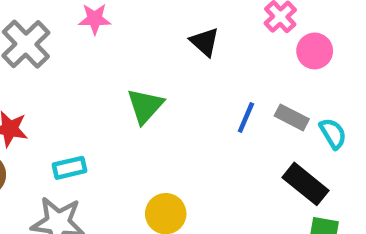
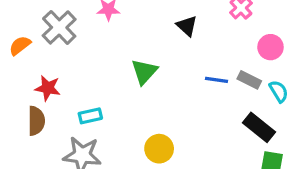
pink circle: (315, 51) -> (270, 47), moved
blue line: (246, 117) -> (216, 80), turned 75

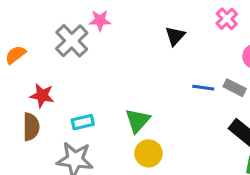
black triangle: (187, 26) -> (175, 36), turned 30
gray cross: (59, 27) -> (72, 41), moved
green triangle: (144, 72) -> (138, 121), moved

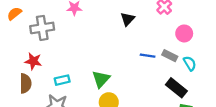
gray cross: (72, 41) -> (42, 28), moved, turned 35
orange semicircle: (15, 55) -> (14, 14), moved

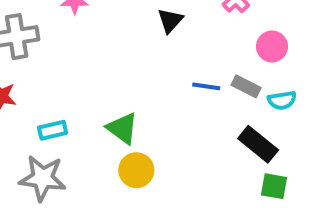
cyan semicircle: (190, 63) -> (282, 100), turned 112
green triangle: (101, 79) -> (122, 128), turned -36

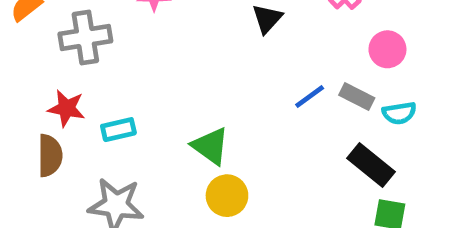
blue line: (206, 86) -> (310, 97), turned -44
cyan rectangle: (53, 130) -> (118, 130), moved

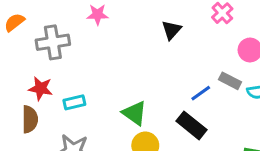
blue line: (310, 97) -> (201, 93), moved
black rectangle: (371, 165) -> (191, 125), moved

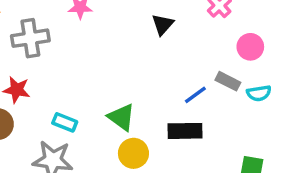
cyan rectangle: (74, 102) -> (65, 122), moved, turned 35
black rectangle: (191, 125) -> (185, 131), turned -40

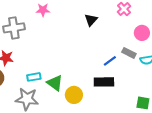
green triangle: (121, 117) -> (55, 83), moved
cyan rectangle: (65, 122) -> (34, 77), turned -32

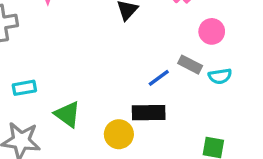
cyan rectangle: (34, 77) -> (24, 88), moved
yellow circle: (74, 95) -> (119, 134), moved

